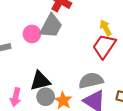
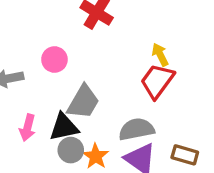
gray trapezoid: (51, 26) -> (83, 102), moved
pink arrow: (16, 97) -> (27, 128), moved

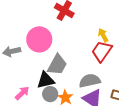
pink circle: (54, 60) -> (39, 39), size x1.6
pink arrow: (27, 128) -> (22, 93), moved, turned -147

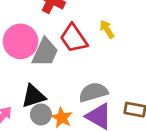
red trapezoid: (102, 51) -> (74, 38), moved, turned -65
gray trapezoid: (57, 65) -> (45, 52), moved

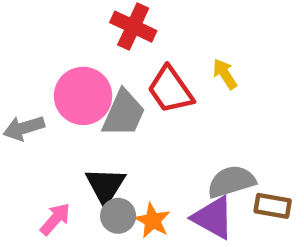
gray semicircle: (93, 92) -> (231, 182), moved
black triangle: (33, 96) -> (105, 186), turned -40

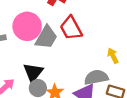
yellow arrow: (225, 74) -> (113, 56), moved

